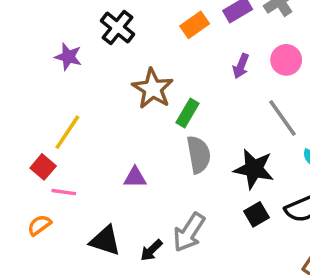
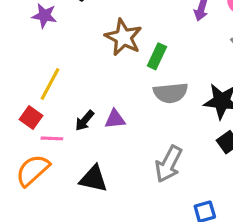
gray semicircle: (199, 154) -> (171, 93), turned 100
orange semicircle: (39, 225) -> (33, 170), size x1.6
black arrow: (151, 250) -> (85, 121), moved

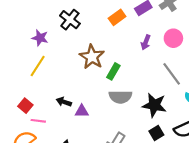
yellow line: (50, 84) -> (38, 66), moved
black arrow: (85, 121) -> (64, 102), moved, turned 64

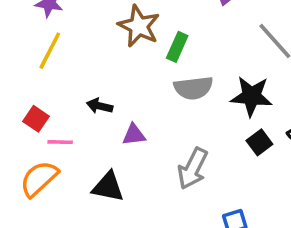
purple triangle: (82, 111) -> (134, 135), moved

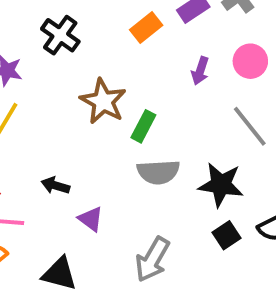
purple triangle: (134, 135) -> (91, 219), turned 40

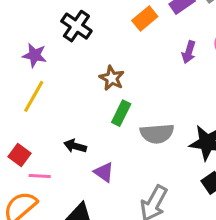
brown star: (103, 101) -> (112, 78), size x0.7
green rectangle: (143, 126) -> (121, 113), moved

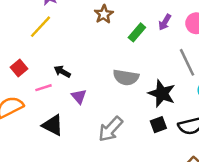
brown star: (112, 78) -> (104, 14), moved
green rectangle: (121, 113) -> (137, 32), moved
pink line: (40, 176) -> (43, 88), moved, turned -35

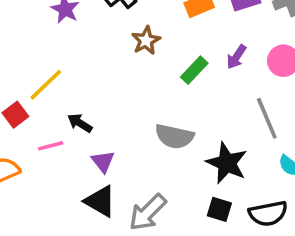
yellow line: (40, 27) -> (46, 85), moved
black triangle: (53, 125) -> (100, 201), moved
black square: (158, 125) -> (219, 209), turned 35

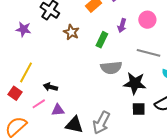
gray line: (267, 118) -> (148, 53), turned -35
gray semicircle: (174, 136) -> (111, 68), moved
purple triangle: (103, 161) -> (58, 110), moved, turned -40

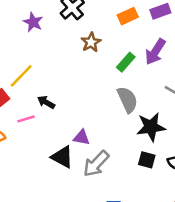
purple arrow: (122, 26) -> (155, 52), size x1.5
gray semicircle: (111, 68) -> (127, 100), turned -125
black star: (135, 83) -> (151, 127), turned -30
purple triangle: (58, 110) -> (81, 137), moved

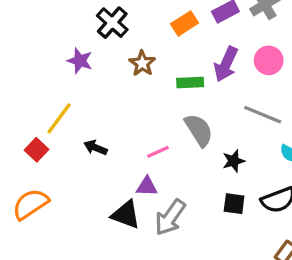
purple star: (33, 22) -> (80, 61), moved
green rectangle: (126, 62) -> (190, 83), turned 54
pink line: (26, 119) -> (158, 152), moved
black star: (151, 127) -> (234, 161), size x0.6

